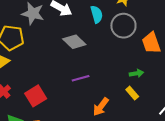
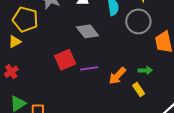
red square: (36, 96) -> (65, 60), moved
orange arrow: (101, 107) -> (117, 76), moved

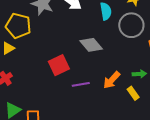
gray diamond: (88, 31) -> (91, 45), moved
purple line: (89, 68) -> (81, 84), moved

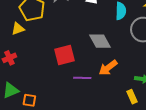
orange arrow: (112, 80) -> (108, 68), moved

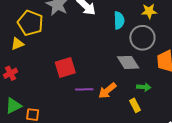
gray diamond: (100, 41) -> (128, 62), moved
orange arrow: (108, 68) -> (107, 91), moved

